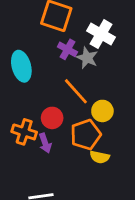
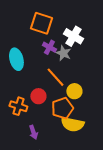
purple arrow: (45, 143) -> (33, 132), moved
yellow semicircle: (100, 157) -> (72, 124), size x1.6

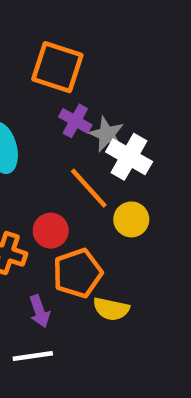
white cross: (73, 36) -> (129, 157), moved
orange pentagon: (62, 108) -> (78, 273), moved
yellow semicircle: (72, 124) -> (111, 309), moved, size x0.7

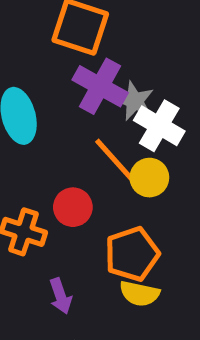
purple cross: (75, 121) -> (100, 86), size x1.5
yellow circle: (131, 219) -> (149, 178), moved
orange pentagon: (78, 273) -> (132, 254), moved

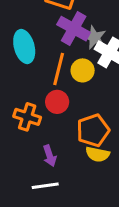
orange line: (115, 160) -> (59, 69), moved, turned 56
yellow circle: (149, 178) -> (83, 70), moved

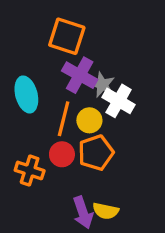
orange pentagon: (93, 130) -> (96, 153), moved
purple arrow: (50, 156) -> (83, 212), moved, size x1.4

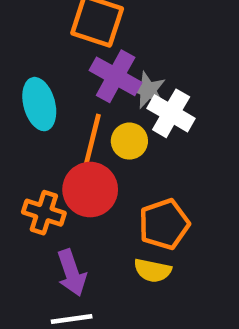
orange pentagon: (96, 153) -> (164, 224), moved
red circle: (62, 154) -> (90, 190), size x1.5
purple arrow: (83, 212) -> (72, 273), moved

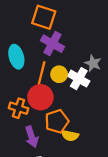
gray star: (148, 90) -> (93, 63), moved
white cross: (171, 113) -> (79, 79), moved
orange pentagon: (164, 224) -> (57, 121), moved

